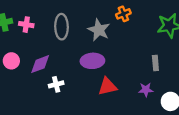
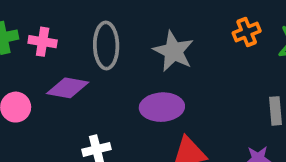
orange cross: (123, 14) -> (247, 32), moved
purple diamond: (40, 64) -> (68, 88), moved, turned 30

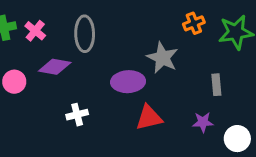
pink cross: (43, 42) -> (35, 31), turned 30
gray star: (173, 51) -> (162, 58), moved

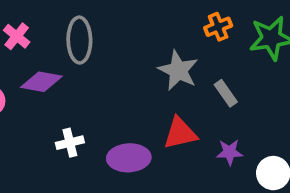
purple ellipse: (128, 82) -> (129, 158), moved
gray rectangle: (216, 85) -> (226, 93), moved, turned -30
red triangle: (149, 118) -> (180, 133), moved

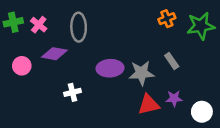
gray star: (178, 70) -> (141, 73), moved, turned -30
red triangle: (180, 133) -> (149, 104), moved
purple ellipse: (129, 158) -> (110, 68), moved

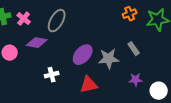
gray ellipse: (79, 27) -> (57, 21), turned 30
purple ellipse: (110, 68) -> (83, 55), turned -45
red triangle: (149, 104) -> (89, 85), moved

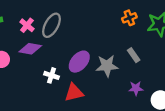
pink cross: (24, 19) -> (27, 25), moved
white cross: (52, 75) -> (52, 75), moved, turned 32
red triangle: (89, 85) -> (74, 93), moved

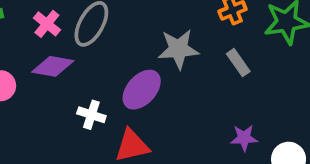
gray rectangle: (134, 55) -> (238, 63), moved
gray star: (107, 66) -> (178, 49), moved

